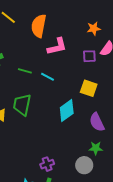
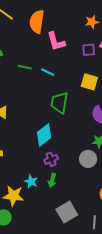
pink L-shape: (57, 46) -> (56, 41), turned 90
green trapezoid: (22, 105) -> (59, 103), moved
cyan diamond: (67, 111) -> (44, 135), moved

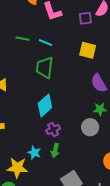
green trapezoid: (59, 103) -> (45, 68), moved

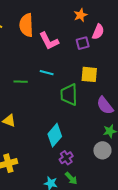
green line: (22, 39) -> (21, 82), moved
green trapezoid: (45, 68) -> (69, 95), moved
green arrow: (55, 150) -> (71, 178), turned -48

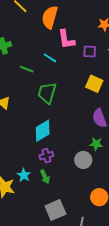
purple square: (83, 43) -> (90, 51), moved
cyan line: (47, 73) -> (50, 58), moved
green trapezoid: (69, 95) -> (47, 93), moved

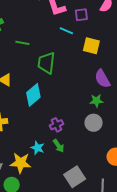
cyan line: (50, 58) -> (66, 31), moved
cyan diamond: (43, 131) -> (33, 95), moved
green star: (96, 144) -> (96, 101), moved

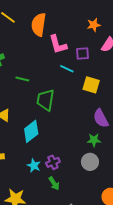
cyan star: (38, 148) -> (34, 166), moved

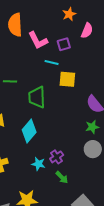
yellow square: (91, 85) -> (67, 79), moved

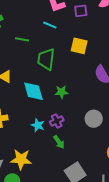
cyan line: (52, 63) -> (50, 25), moved
green star: (92, 127) -> (61, 92), moved
cyan diamond: (29, 131) -> (33, 91), turned -65

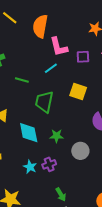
cyan line: (50, 25) -> (51, 68), turned -64
gray circle: (94, 119) -> (80, 151), moved
green arrow: (59, 142) -> (61, 194), moved

